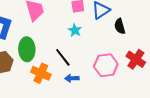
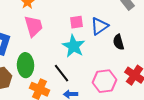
cyan star: (75, 30) -> (74, 46), size x1.6

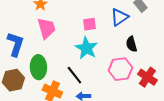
blue triangle: (100, 26) -> (119, 17), moved
pink hexagon: (105, 81) -> (120, 69), moved

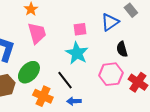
green ellipse: (38, 67) -> (29, 72), turned 45

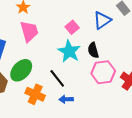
pink square: (80, 29) -> (72, 27), turned -32
black semicircle: (122, 49) -> (93, 50), moved

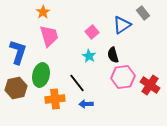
cyan star: (69, 51) -> (89, 56), size x0.6
green ellipse: (21, 70) -> (41, 75), turned -30
orange cross: (35, 94) -> (55, 99), turned -30

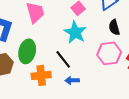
black semicircle: (113, 55) -> (114, 27), moved
cyan star: (89, 56) -> (75, 32), size x1.6

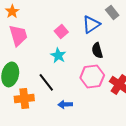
cyan star: (75, 32) -> (58, 55), size x0.7
blue arrow: (72, 80) -> (65, 104), moved

